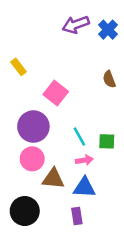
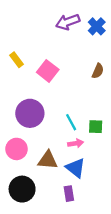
brown semicircle: (109, 79) -> (98, 71), turned -136
pink square: (56, 93) -> (48, 71), moved
pink circle: (32, 159) -> (16, 149), moved
blue triangle: (84, 187) -> (76, 168), turned 35

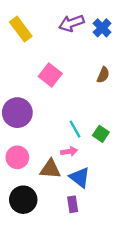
yellow rectangle: (16, 60) -> (21, 29), moved, size x1.5
purple circle: (30, 113) -> (17, 113), moved
green square: (96, 127) -> (101, 134), turned 32
pink arrow: (76, 143) -> (69, 151), moved

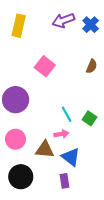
yellow rectangle: (21, 29) -> (19, 26), turned 50

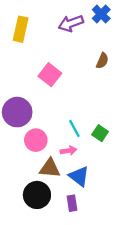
blue cross: (91, 25) -> (101, 14), moved
brown semicircle: (92, 66) -> (102, 61), moved
pink circle: (16, 139) -> (36, 140), moved
black circle: (21, 177) -> (37, 195), moved

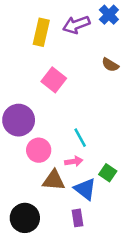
yellow rectangle: (21, 29) -> (41, 32), moved
brown semicircle: (102, 61) -> (110, 65), turned 98
green square: (100, 133) -> (108, 173), moved
black circle: (37, 195) -> (25, 218), moved

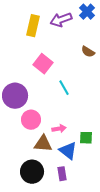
cyan line: (80, 138) -> (64, 88), moved
green square: (108, 173) -> (86, 138), turned -32
black circle: (25, 218) -> (32, 172), moved

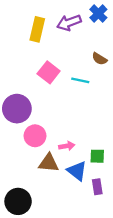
cyan line: (64, 88) -> (80, 80), moved, turned -49
black circle: (32, 172) -> (18, 201), moved
purple rectangle: (62, 174) -> (97, 187), moved

